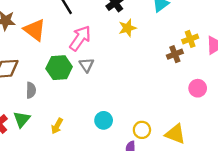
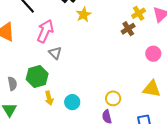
green hexagon: (59, 68) -> (37, 77), moved
cyan circle: (104, 120) -> (72, 102), moved
yellow arrow: (57, 126) -> (49, 98), moved, turned -32
yellow triangle: (175, 134) -> (152, 89), moved

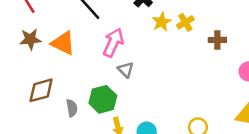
yellow cross: (139, 13) -> (185, 22), moved
brown cross: (128, 29) -> (217, 40), turned 32

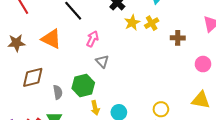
brown star: (30, 39) -> (16, 43), moved
pink arrow: (113, 43) -> (92, 39), size x0.7

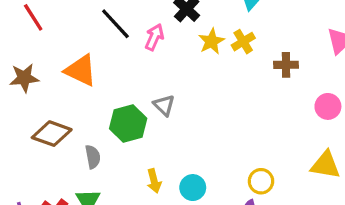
pink arrow: (92, 39) -> (154, 37), moved
brown diamond: (33, 77) -> (52, 134), turned 35
green hexagon: (83, 85) -> (128, 124), moved

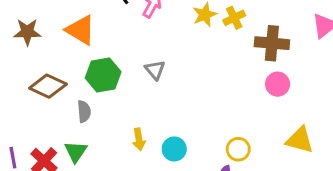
brown cross: (286, 65) -> (272, 43), size x1.5
pink circle: (328, 106) -> (278, 84), moved
green hexagon: (128, 124) -> (103, 75), moved

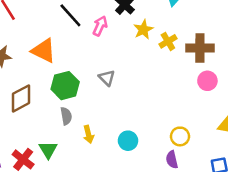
yellow cross: (234, 18) -> (168, 41), moved
brown diamond: (48, 86) -> (21, 98), turned -48
gray semicircle: (84, 111) -> (66, 116), moved
yellow arrow: (139, 139) -> (88, 134), moved

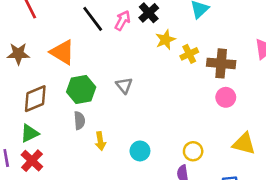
pink arrow: (100, 26) -> (122, 20), moved
green triangle: (48, 150) -> (30, 133), moved, turned 30

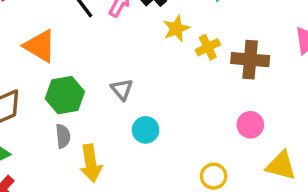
pink circle: (226, 97) -> (250, 125), moved
yellow arrow: (100, 141) -> (91, 163), size x1.5
cyan circle: (140, 151) -> (146, 130), moved

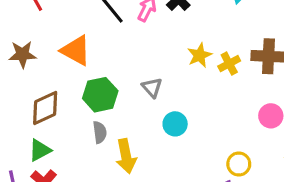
yellow star: (176, 29) -> (200, 55), moved
yellow cross: (208, 47) -> (229, 64), moved

